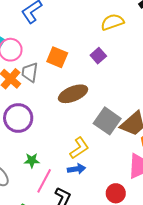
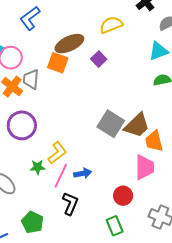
brown ellipse: (73, 94) -> (69, 44), moved
yellow L-shape: (79, 148) -> (57, 153), moved
pink line: (44, 181) -> (61, 176), moved

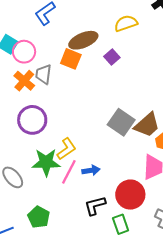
green star: (38, 167) -> (46, 162), size x1.8
red circle: (123, 196) -> (130, 195), size x1.5
black L-shape: (70, 204) -> (95, 206), moved, turned -130

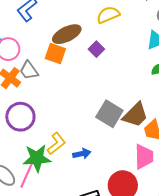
gray trapezoid: (43, 74) -> (29, 70), turned -40
blue arrow: (91, 170) -> (82, 154), moved
pink line: (69, 172) -> (26, 176), moved

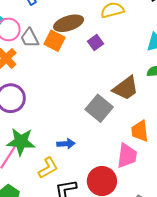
gray trapezoid: (29, 70) -> (30, 38), moved
brown trapezoid: (135, 115) -> (126, 88), moved
yellow L-shape: (56, 144) -> (48, 168), moved

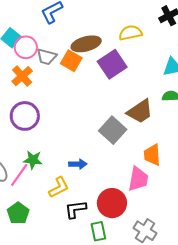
gray trapezoid: (30, 38) -> (47, 57), turned -50
purple square: (96, 42) -> (112, 64), size x1.8
green star: (21, 142) -> (33, 160), size x0.7

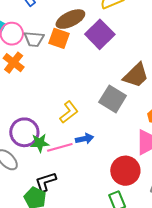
purple circle: (25, 116) -> (24, 132), moved
pink line: (19, 175) -> (60, 147), moved, turned 50
yellow L-shape: (59, 187) -> (69, 112), moved
black L-shape: (76, 209) -> (46, 182), moved

